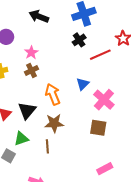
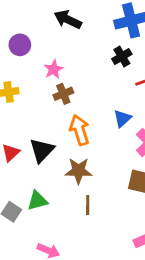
brown cross: (31, 71) -> (63, 94), moved
green triangle: (21, 139) -> (37, 201), moved
brown line: (47, 146) -> (88, 205), moved

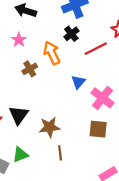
pink star: (54, 69) -> (19, 40), moved
orange arrow: (80, 130) -> (52, 53), moved

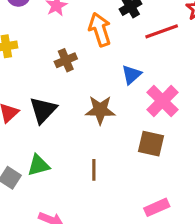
brown cross: (30, 69) -> (66, 60), moved
brown star: (49, 127) -> (100, 110), moved

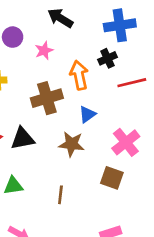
brown cross: (66, 60) -> (47, 98), size x1.6
blue triangle: (131, 75) -> (87, 114), moved
black triangle: (43, 110) -> (23, 139), turned 30

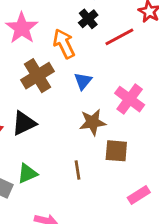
pink star: (44, 50) -> (22, 28), size x1.6
brown star: (72, 144) -> (93, 122), moved
brown square: (112, 178) -> (116, 151), moved

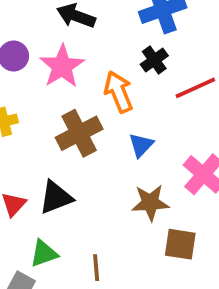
brown line: (77, 170) -> (96, 268), moved
green triangle: (27, 173) -> (44, 254), moved

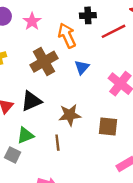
black cross: (154, 60) -> (88, 15), turned 35
pink star: (62, 66) -> (32, 21), size x0.7
brown star: (150, 203) -> (70, 115), moved

